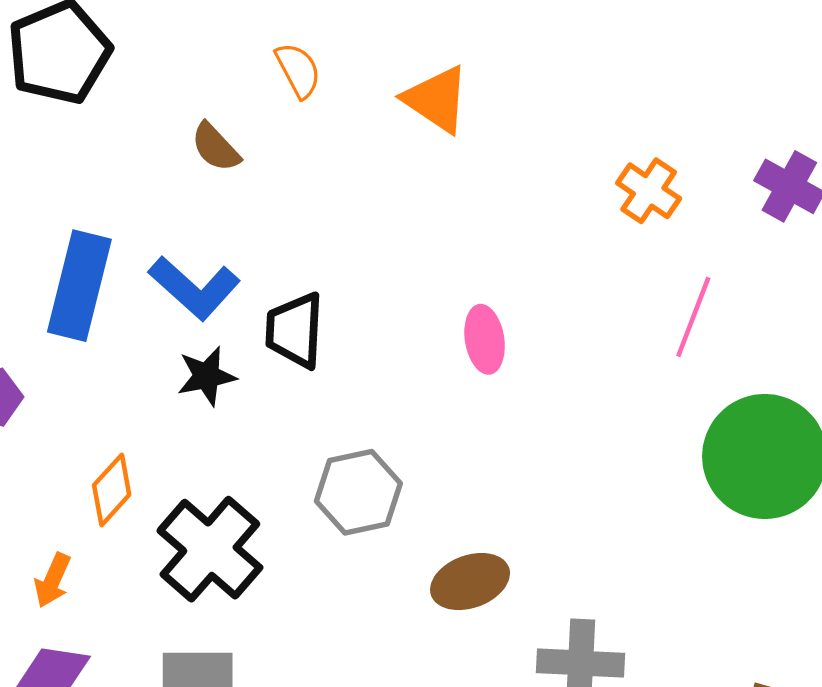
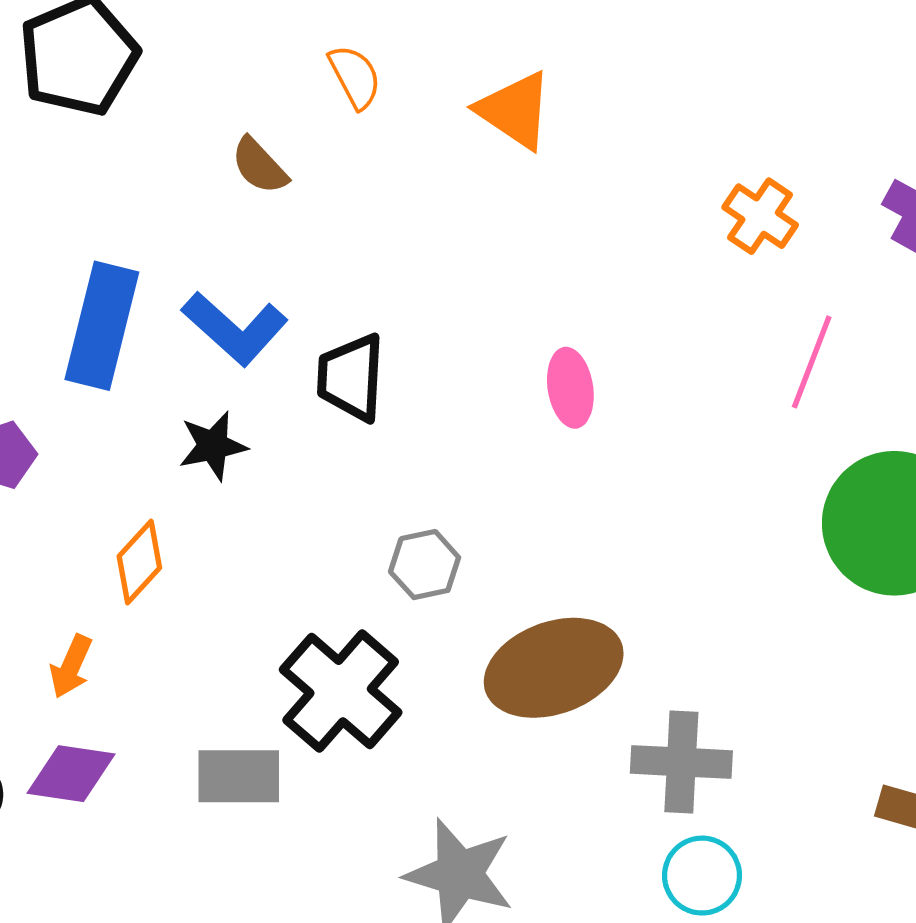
black star: (207, 376) -> (213, 446), moved
gray hexagon: (358, 492) -> (425, 565), size x0.7
black cross: (210, 549) -> (341, 691), moved
brown ellipse: (470, 582) -> (554, 668), size x1.5

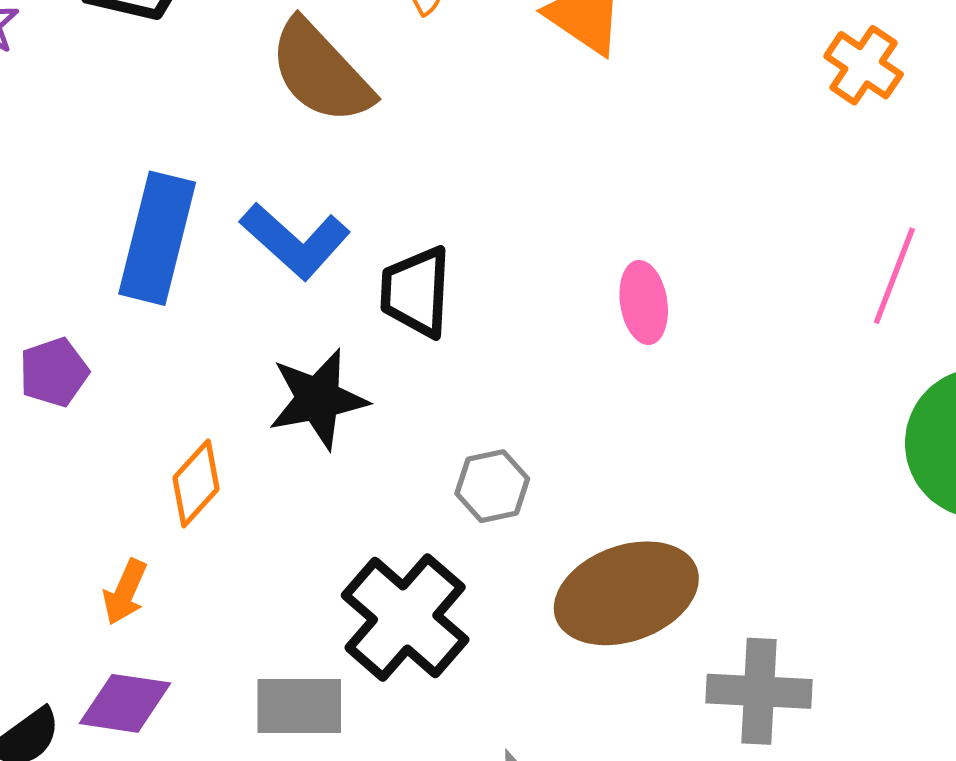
brown semicircle: (259, 166) -> (321, 72), size x1.8
orange cross: (760, 216) -> (864, 65), moved
black star: (213, 446) -> (318, 399), moved, size x1.4

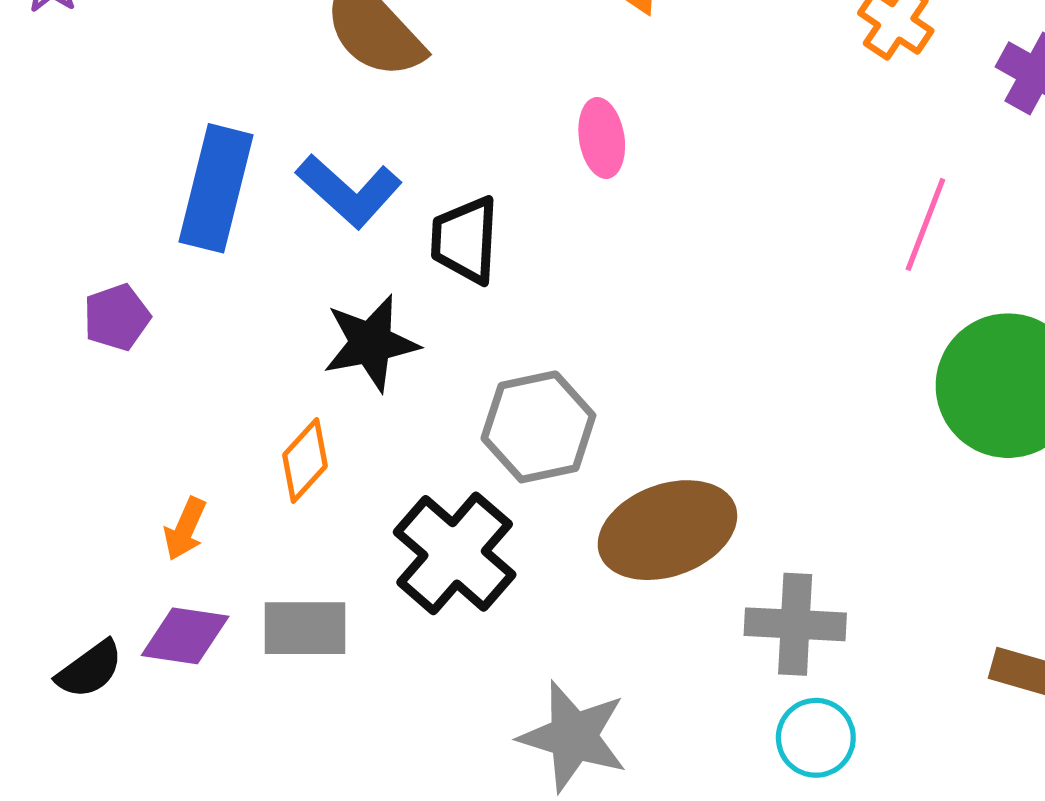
pink ellipse: (644, 302) -> (602, 138), moved
orange diamond: (196, 483) -> (305, 460), moved
gray hexagon: (492, 486) -> (538, 427), size x1.6
gray rectangle: (299, 706) -> (305, 628), moved

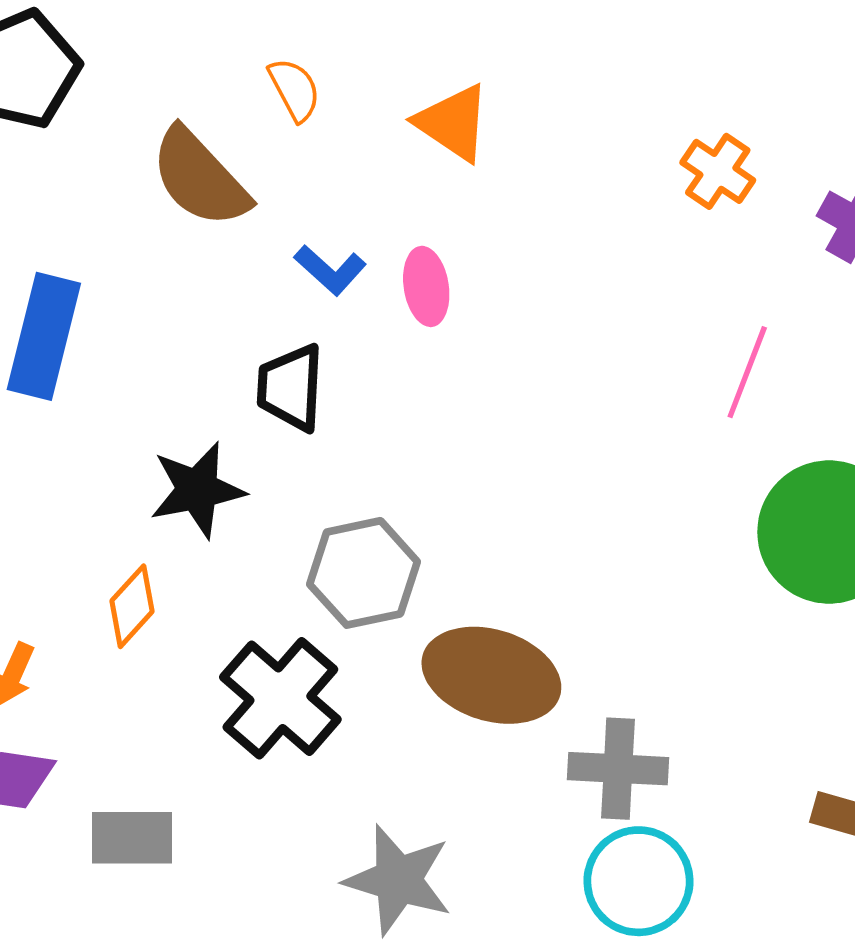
blue L-shape: (349, 191) -> (330, 270), moved, size x0.7
brown ellipse: (667, 530) -> (491, 675), turned 37
gray rectangle: (305, 628) -> (132, 838), moved
cyan circle: (816, 738) -> (638, 881), size x1.4

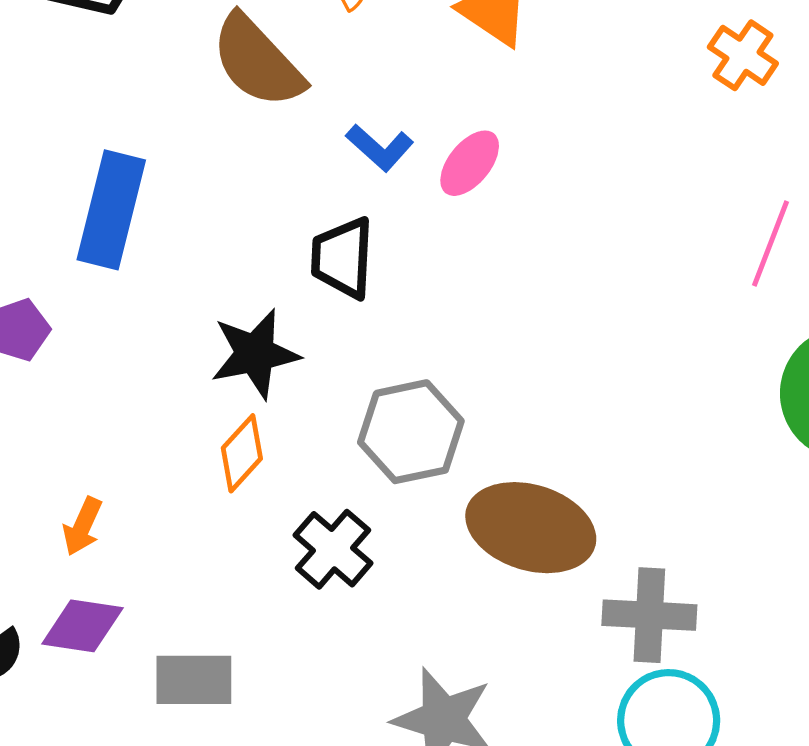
pink ellipse: (426, 286) -> (470, 163), turned 48
orange diamond: (132, 606) -> (242, 453), moved
black cross: (280, 698) -> (333, 549), size x0.7

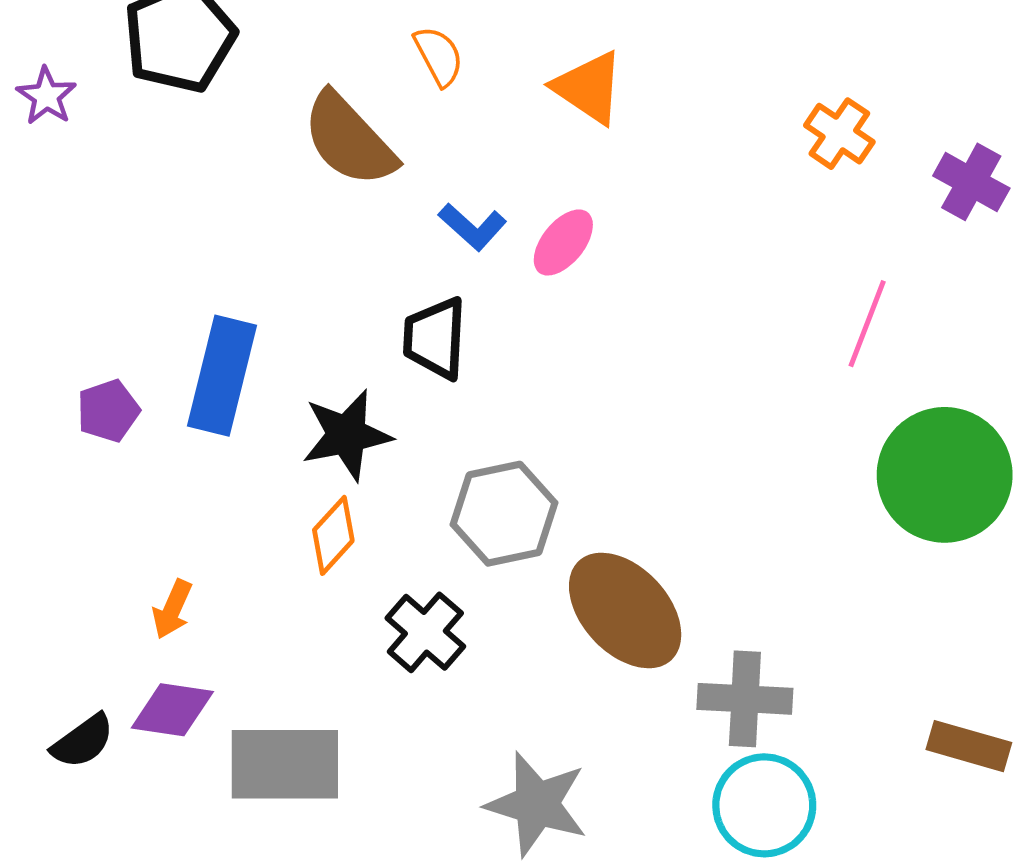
blue rectangle: (111, 210) -> (222, 376), moved
brown ellipse: (531, 528) -> (625, 610), turned 30
gray rectangle: (194, 680) -> (285, 764), size x1.4

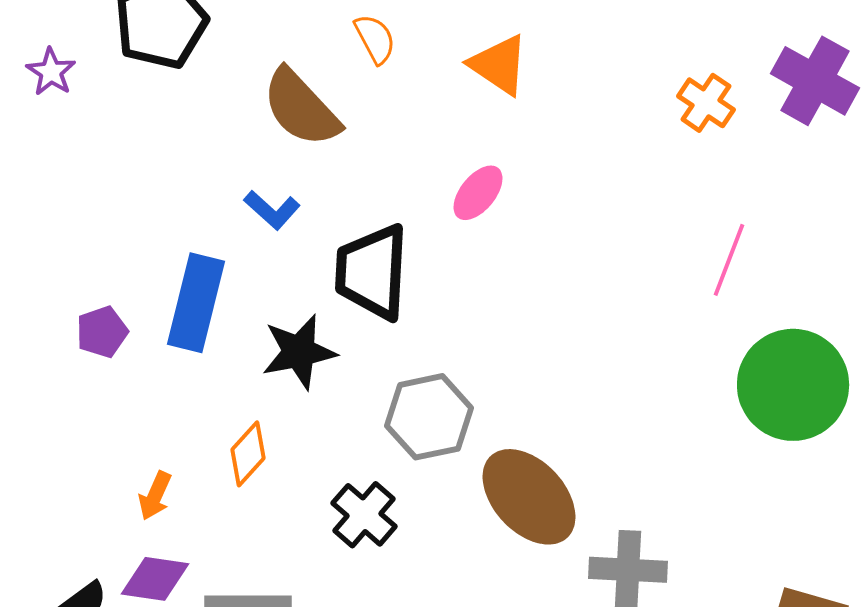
purple cross: (971, 182) -> (815, 81), moved, size x1.4
blue L-shape: (473, 227) -> (272, 210), moved
black trapezoid: (435, 338) -> (372, 272), size x1.4
orange diamond: (333, 535) -> (248, 454), moved

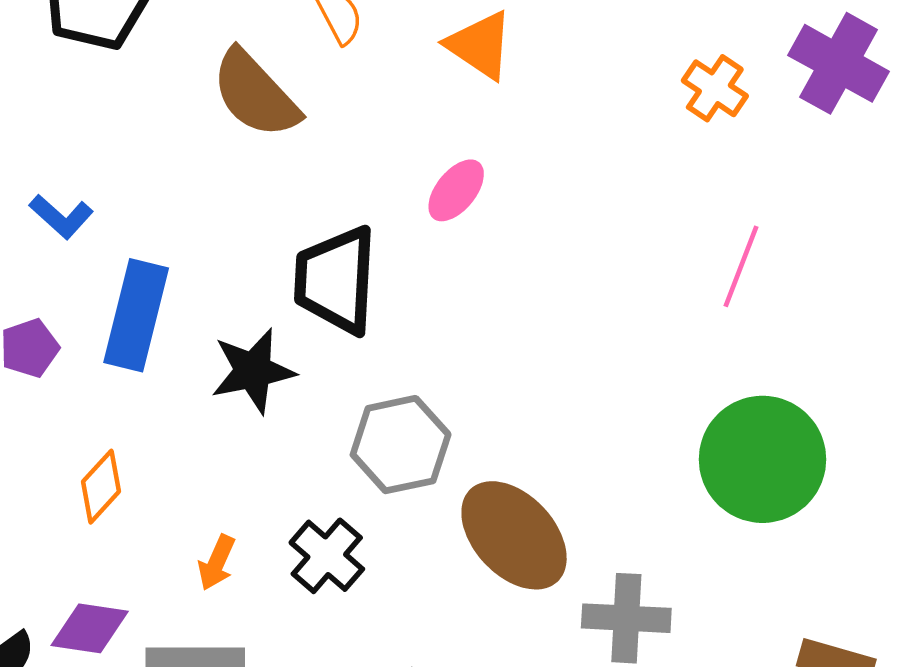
blue L-shape: (272, 210) -> (61, 217), moved
green circle: (793, 385) -> (763, 459), moved
orange diamond: (248, 454) -> (101, 487), moved
orange arrow: (155, 496) -> (217, 563), moved

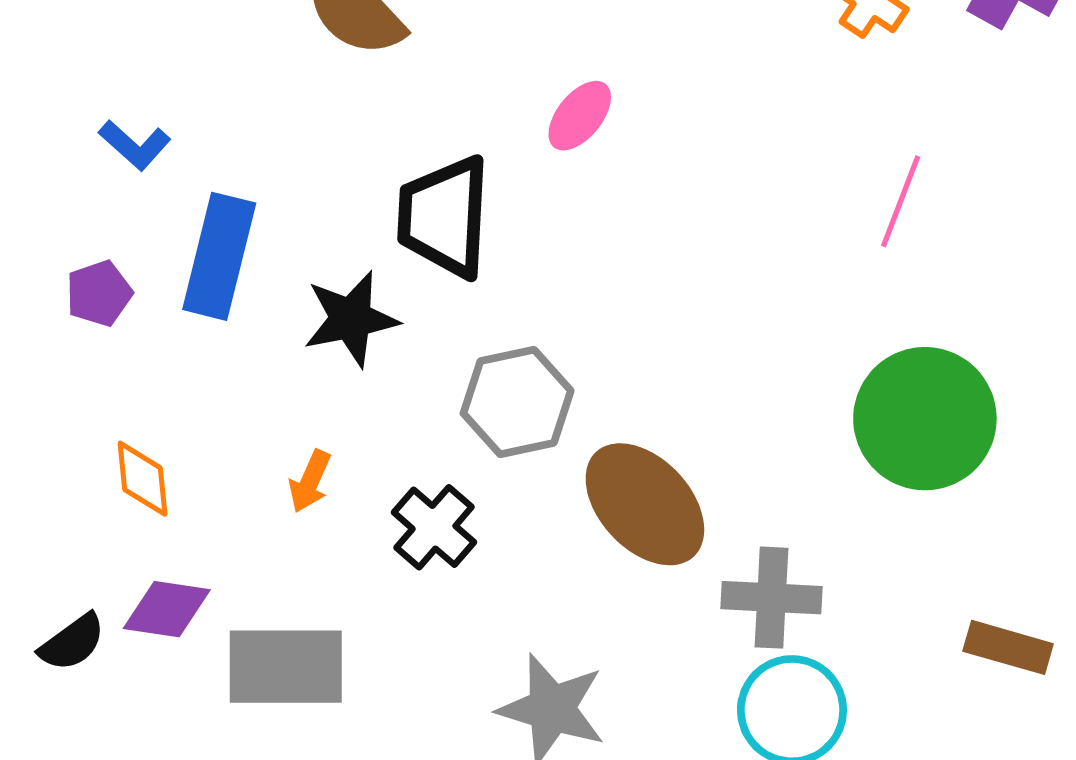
orange diamond: (101, 487) -> (142, 479), moved, turned -48
orange arrow: (217, 563) -> (310, 481), moved

